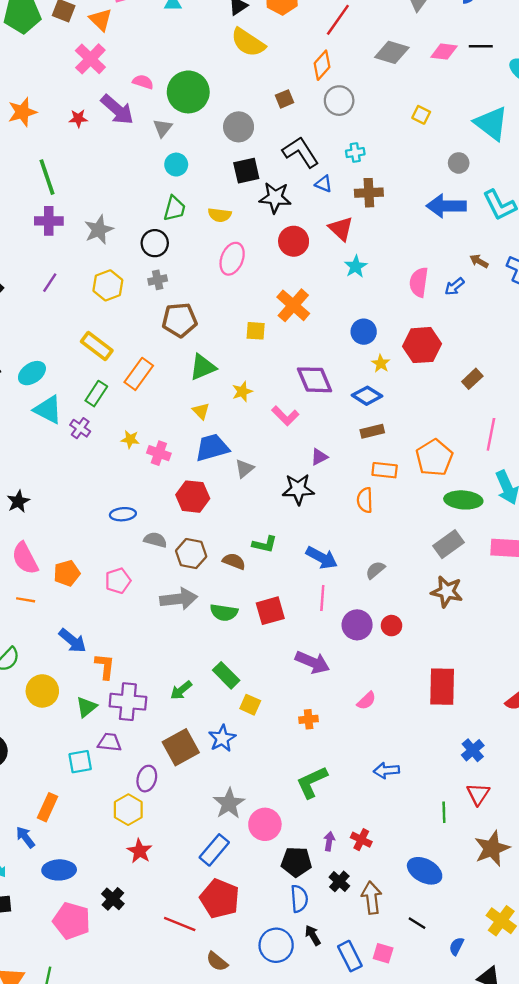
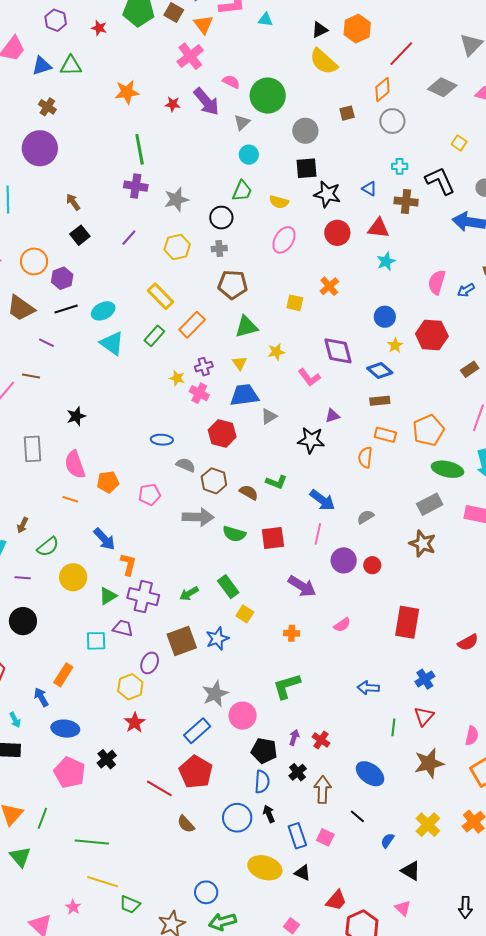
black L-shape: (301, 152) -> (440, 181), moved
red triangle: (341, 229) -> (378, 228), turned -45
orange cross: (293, 305) -> (329, 286), size x0.7
purple cross: (80, 428) -> (204, 367), moved, turned 30
blue arrow: (386, 770) -> (368, 688), moved

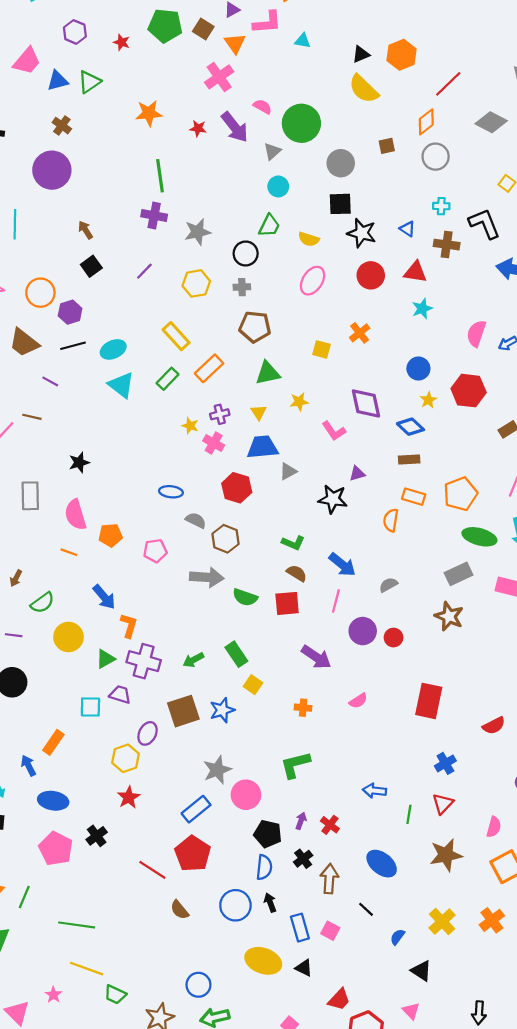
green triangle: (71, 66) -> (89, 82), turned -35
brown semicircle: (249, 492) -> (297, 573), moved
blue arrow: (368, 688) -> (374, 791), moved

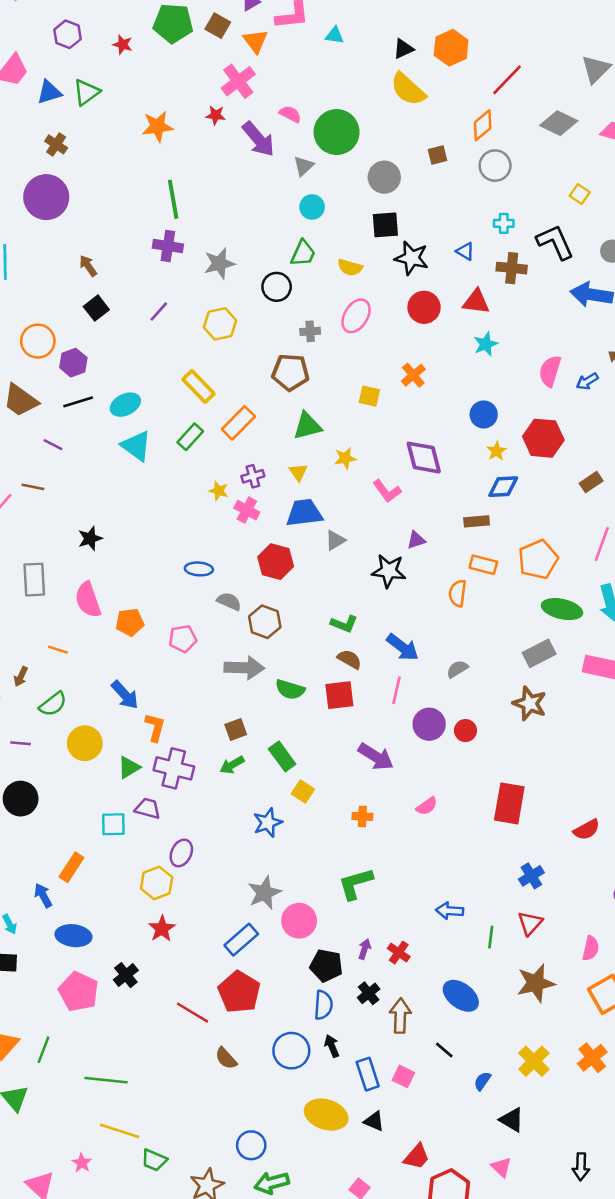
red star: (198, 128) -> (216, 115), moved
gray cross: (242, 287) -> (310, 331), moved
blue diamond: (410, 427) -> (503, 487), moved, turned -44
orange line: (69, 552) -> (58, 650), moved
brown square: (183, 711) -> (236, 729), moved, size x0.6

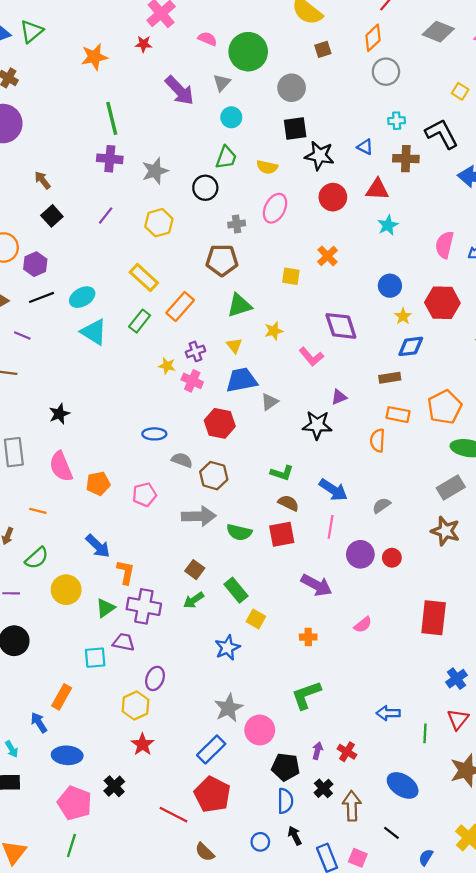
purple arrow: (259, 139) -> (180, 90), moved
brown square: (437, 155) -> (323, 49), moved
brown square: (236, 729) -> (195, 570), turned -30
green line: (44, 1050) -> (71, 846), moved
blue circle: (291, 1051) -> (260, 842), size x0.6

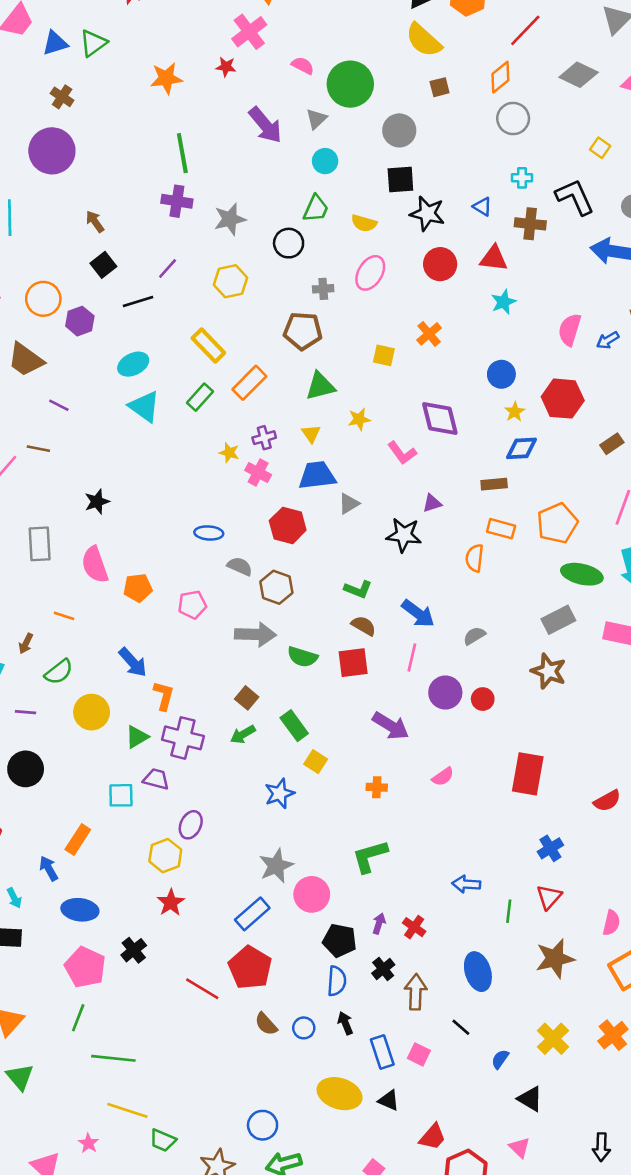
black line: (42, 297) -> (138, 301), moved
blue ellipse: (403, 785) -> (478, 972), turned 36
brown semicircle: (205, 852) -> (266, 1024), moved

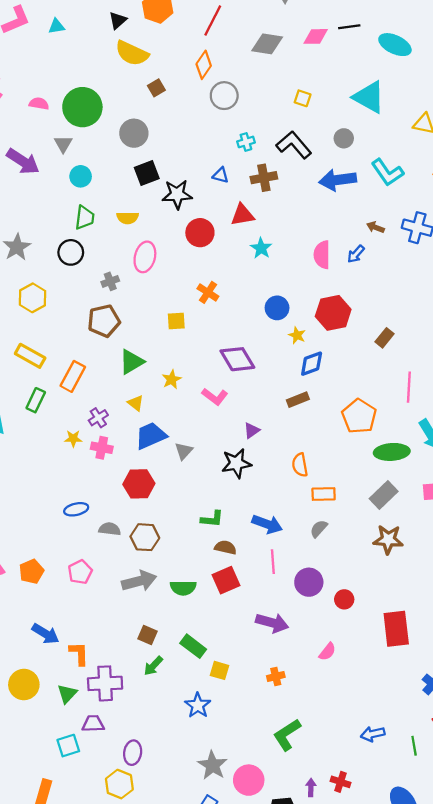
orange rectangle: (501, 529) -> (324, 494), moved
red circle: (483, 699) -> (344, 599), moved

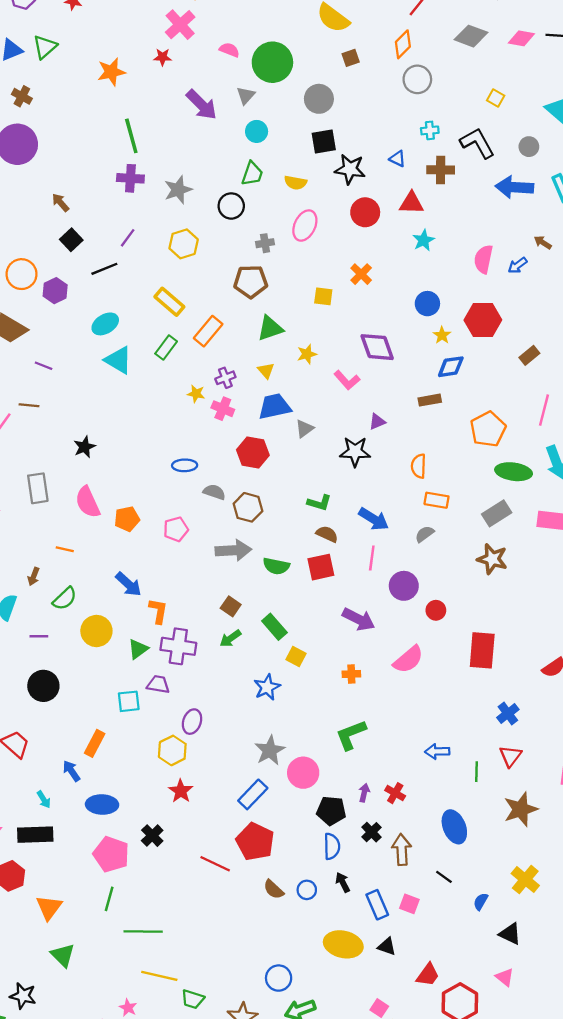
pink semicircle: (327, 652) -> (408, 659), size x1.6

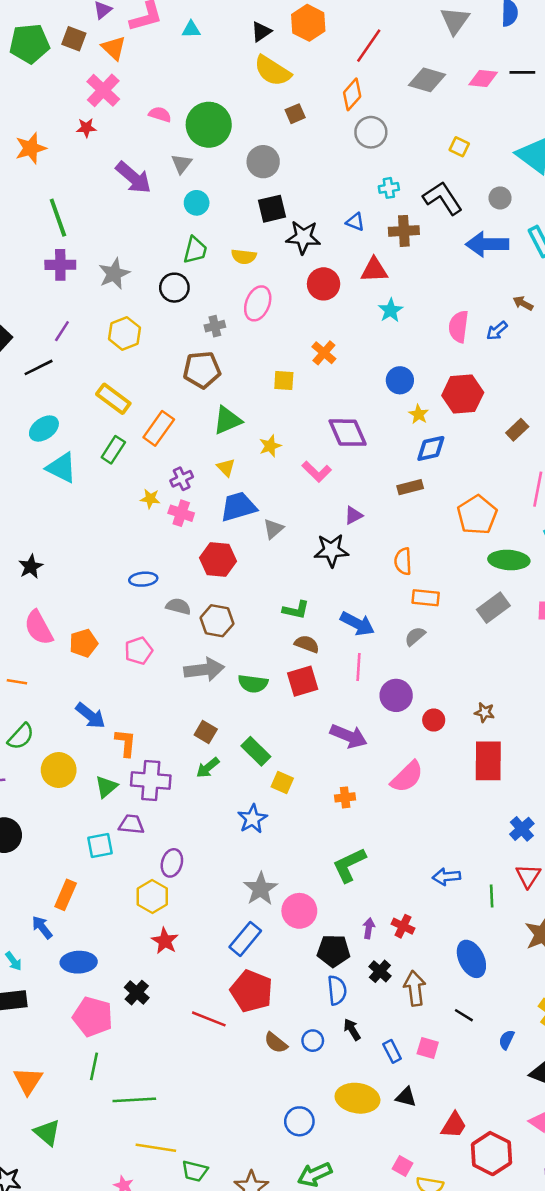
brown star: (492, 559) -> (485, 712), moved, size x0.6
blue rectangle: (377, 905) -> (392, 1051), size x0.7
blue circle: (279, 978) -> (299, 1121), moved

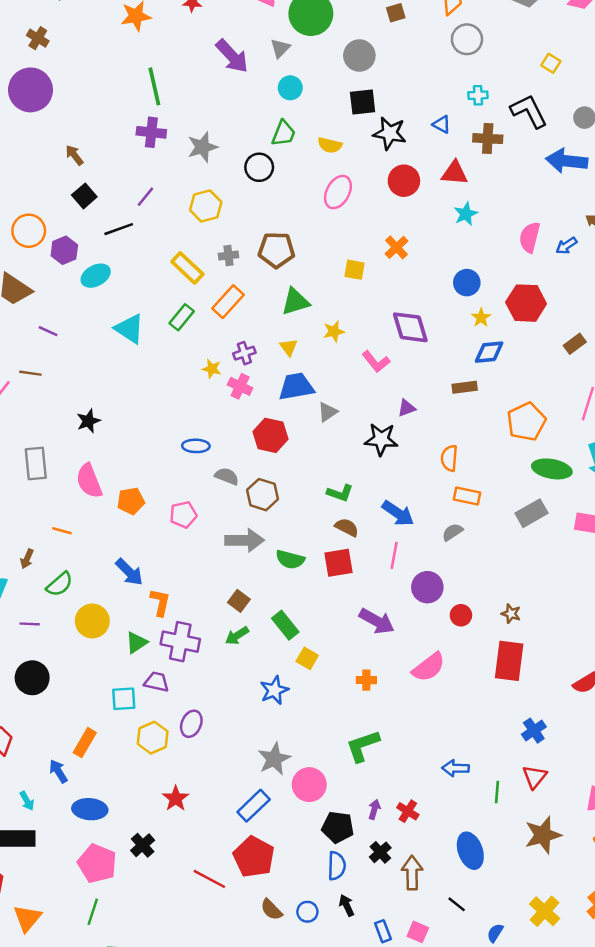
gray cross: (215, 326) -> (229, 256), moved
cyan ellipse: (44, 429) -> (96, 276), moved
yellow hexagon: (152, 897) -> (153, 738), moved

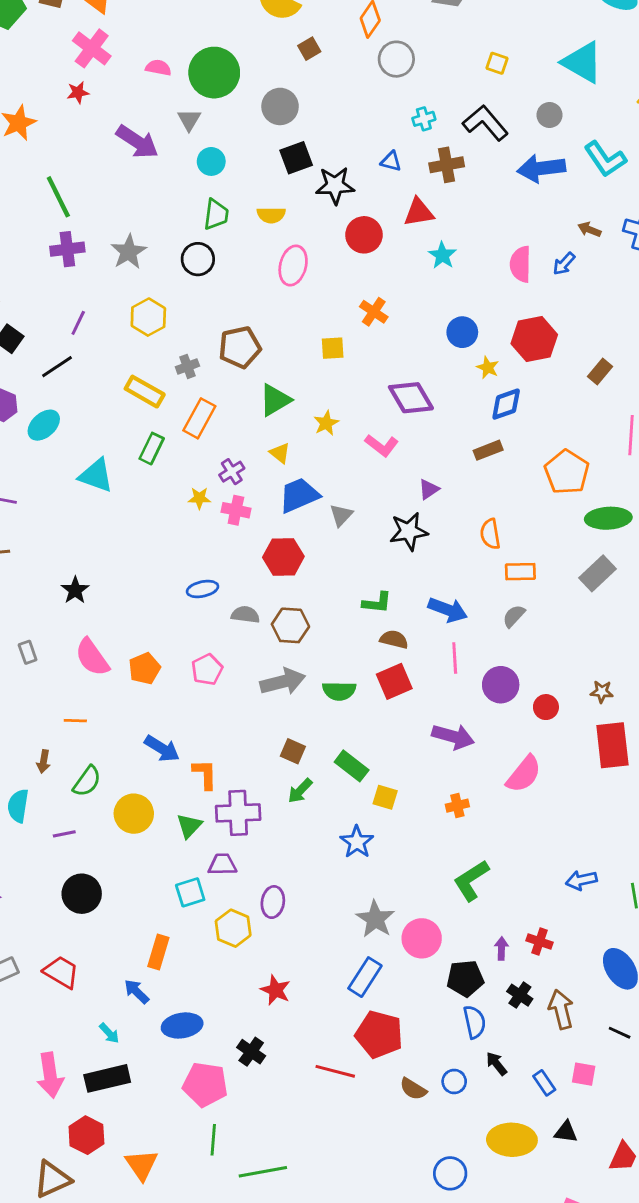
gray rectangle: (36, 463) -> (28, 652), size x0.6

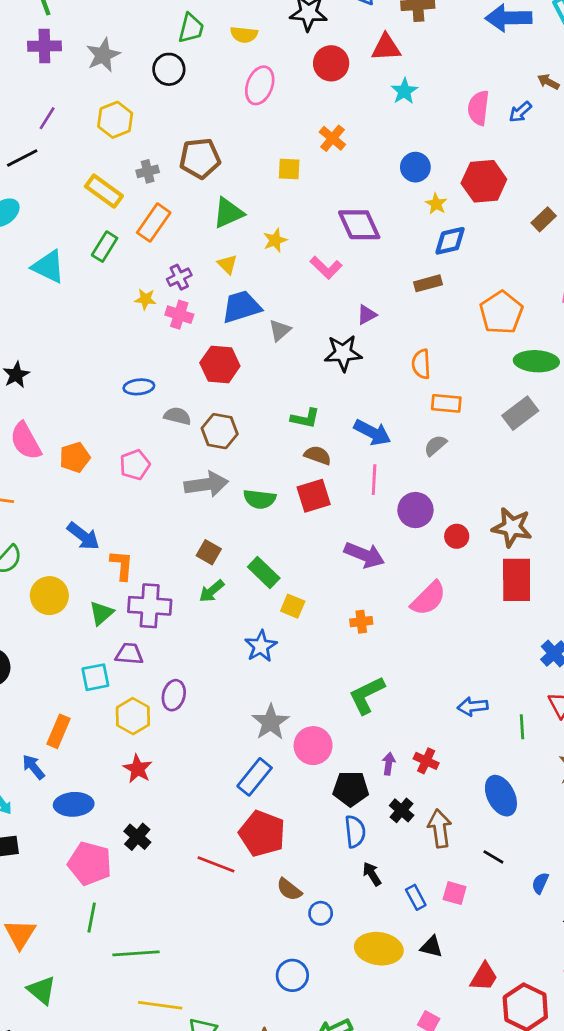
brown star: (602, 692) -> (512, 527), size x1.8
red star: (276, 990) -> (138, 769), moved
blue circle: (454, 1081) -> (321, 913), moved
blue circle: (450, 1173) -> (292, 975), moved

